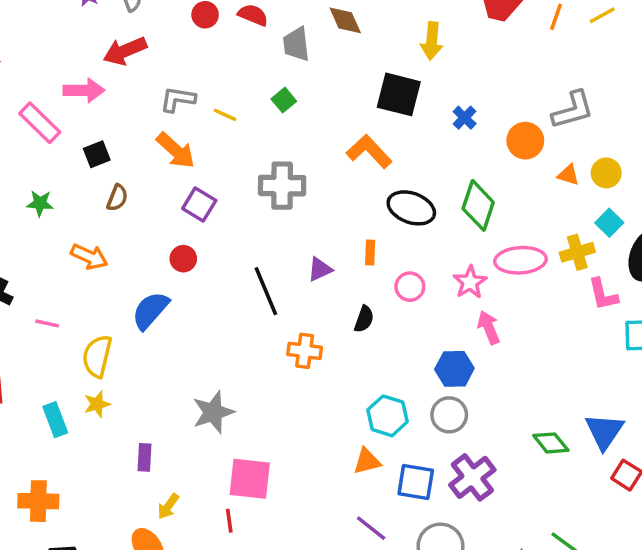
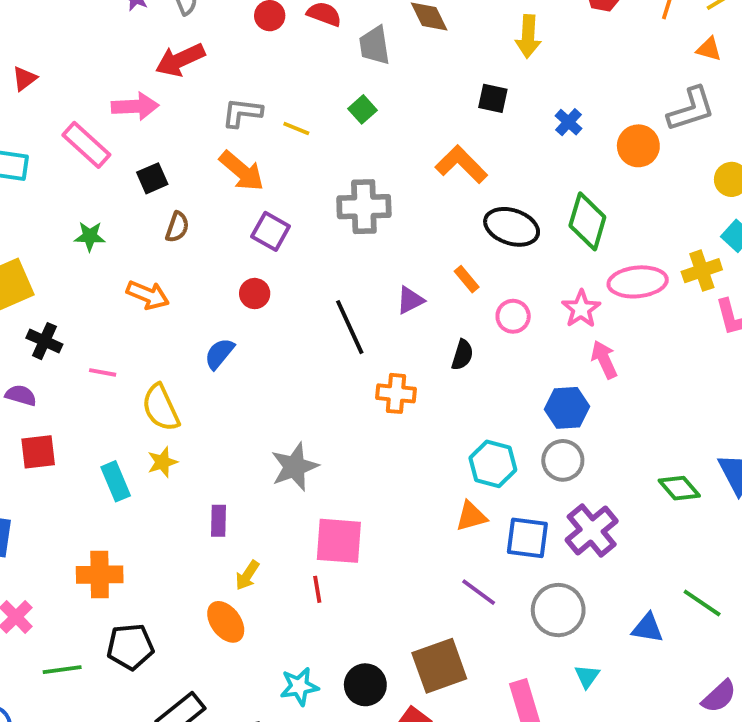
black square: (399, 94) -> (493, 98), size x0.6
orange triangle: (568, 175) -> (709, 49), moved
orange rectangle: (370, 252) -> (467, 279), turned -40
blue semicircle: (150, 310) -> (219, 354), size x0.7
yellow semicircle: (97, 356) -> (161, 408), turned -36

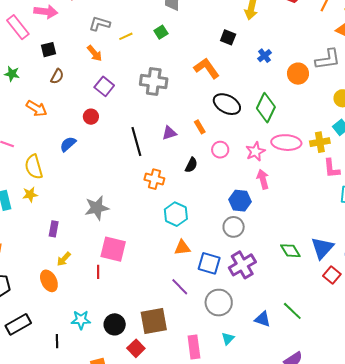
yellow line: (296, 129) -> (126, 36), turned -56
orange arrow: (242, 171) -> (95, 53), size x0.7
cyan hexagon: (493, 464) -> (176, 214), moved

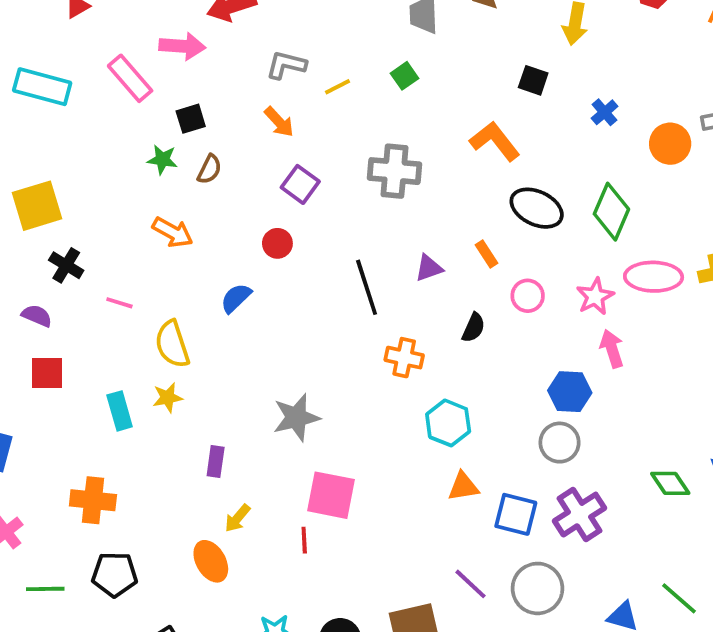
green star: (12, 74) -> (162, 160), moved
purple line: (180, 287) -> (470, 584), moved

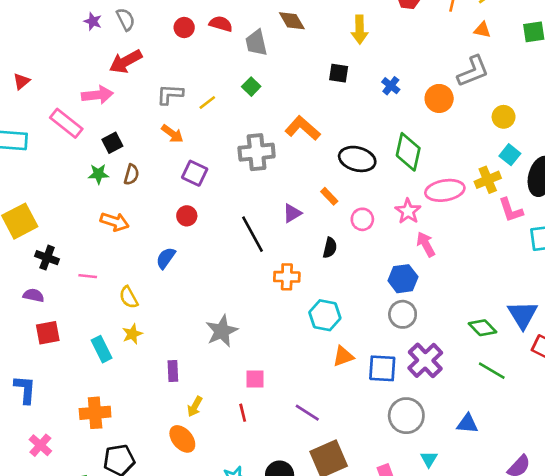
orange L-shape: (495, 141) -> (303, 128), moved
yellow semicircle: (172, 344) -> (129, 297), size x0.7
pink square: (331, 495) -> (255, 379), size x0.6
purple line: (470, 584) -> (307, 413), moved
green line: (679, 598) -> (492, 371), moved

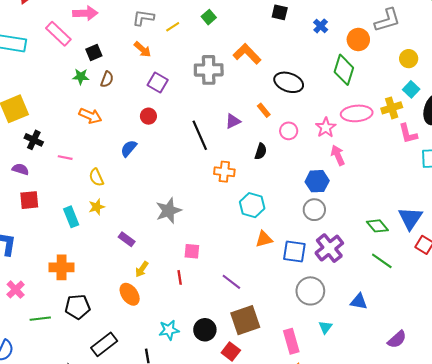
green diamond: (408, 152) -> (344, 70), moved
purple rectangle: (173, 371) -> (127, 239), turned -56

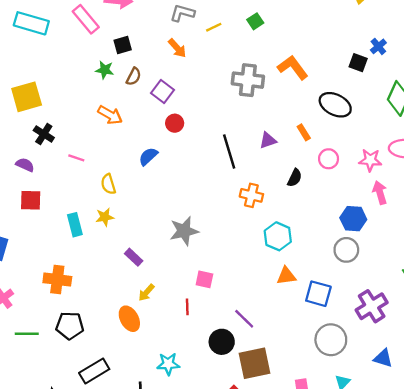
black square: (280, 12) -> (358, 63), moved
purple square: (158, 83) -> (163, 91), moved
pink star: (326, 128) -> (370, 160), turned 30
purple cross: (329, 248) -> (372, 306), moved
black circle: (205, 330) -> (222, 342), moved

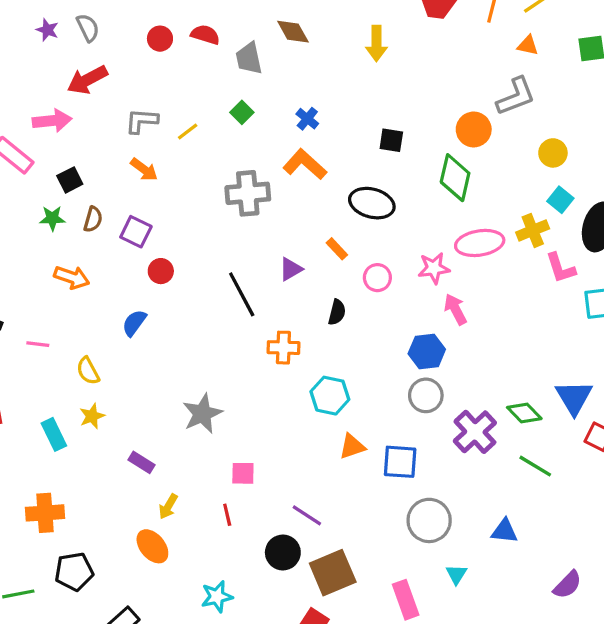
blue cross: (378, 46) -> (307, 119), moved
purple cross: (372, 306) -> (475, 432), moved

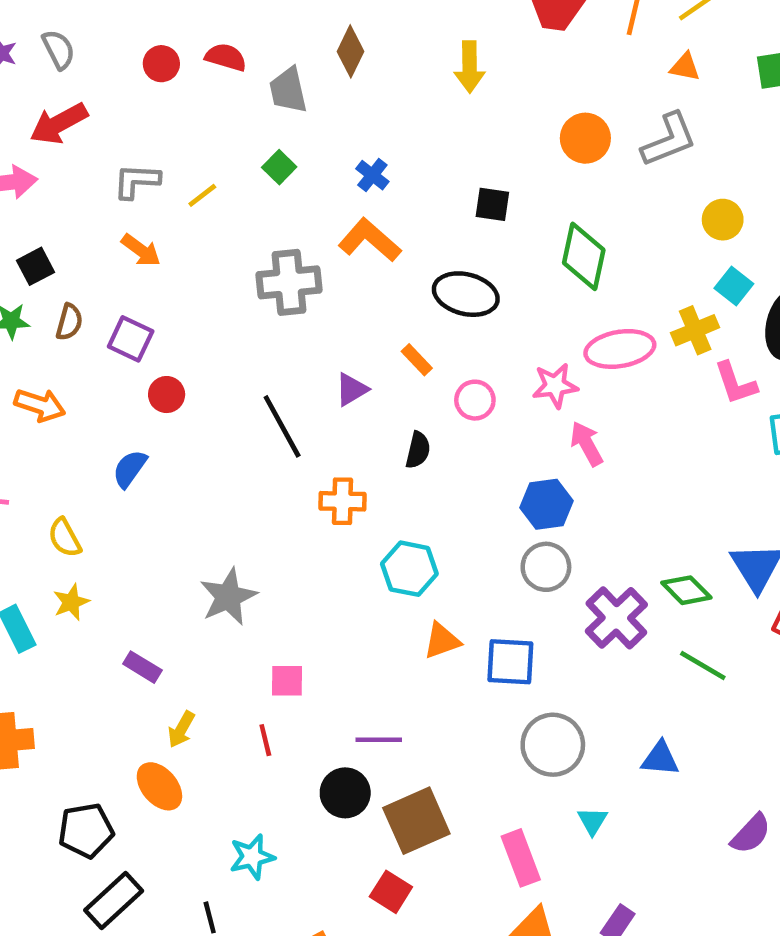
brown diamond: (293, 32) -> (350, 51), turned 56
orange circle: (474, 129) -> (585, 138), moved
purple line: (307, 515) -> (379, 740), turned -32
black pentagon: (74, 572) -> (86, 830), moved

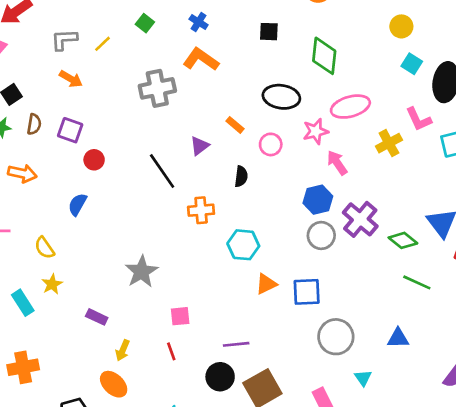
black ellipse: (466, 294) -> (281, 97), moved
yellow cross: (695, 330) -> (389, 143), moved
purple cross: (616, 618) -> (360, 219), moved

